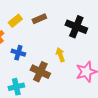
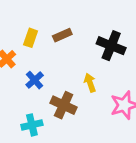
yellow rectangle: (15, 21) -> (31, 38), turned -32
blue cross: (18, 53) -> (35, 80), turned 32

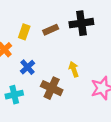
black cross: (111, 46) -> (81, 23), moved, turned -30
cyan cross: (32, 125) -> (14, 95), moved

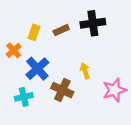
blue cross: (27, 67) -> (37, 69), size x1.5

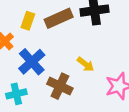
brown rectangle: (61, 30) -> (59, 18), size x1.5
yellow arrow: (85, 71) -> (86, 64), turned 147

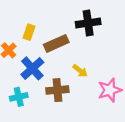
brown rectangle: (59, 18) -> (56, 43), moved
brown cross: (60, 86) -> (57, 90), turned -30

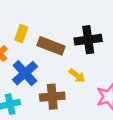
black cross: (88, 23) -> (88, 40), moved
brown rectangle: (56, 43) -> (51, 46), turned 45

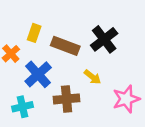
black cross: (88, 40) -> (104, 39), turned -30

